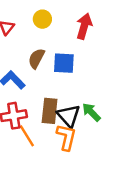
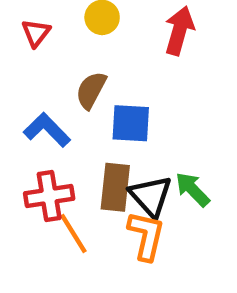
blue square: (64, 63) -> (131, 123), moved

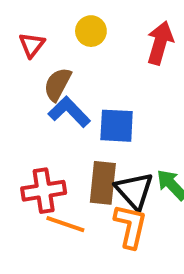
brown semicircle: (91, 90) -> (57, 84), moved
blue L-shape: (47, 130) -> (69, 112), moved
orange line: (73, 233) -> (65, 224), turned -39

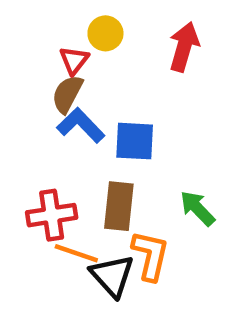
red triangle: (32, 45) -> (74, 60), moved
black triangle: (134, 191) -> (112, 276), moved

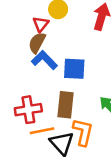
orange line: (76, 253) -> (42, 131), turned -30

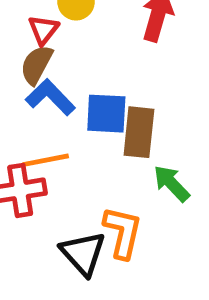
brown rectangle: (66, 105) -> (139, 132), moved
orange line: (42, 131) -> (46, 160), moved

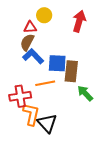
red triangle: (43, 30) -> (30, 27), turned 48
orange line: (46, 160) -> (45, 83), moved
orange L-shape: (123, 232) -> (31, 114), moved

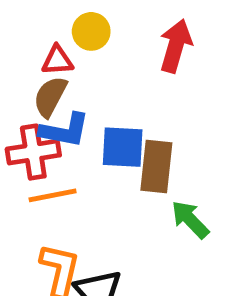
blue L-shape: (33, 56) -> (65, 130), turned 145
orange line: (45, 83) -> (53, 195), moved
red cross: (20, 96) -> (33, 152), moved

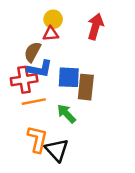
red triangle: (57, 60) -> (51, 34), moved
green arrow: (190, 220) -> (66, 114), moved

